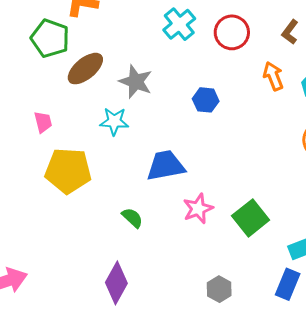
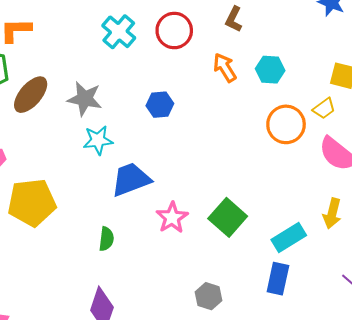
cyan star: (114, 121) -> (98, 140), moved
green semicircle: (132, 218) -> (106, 239), turned 65

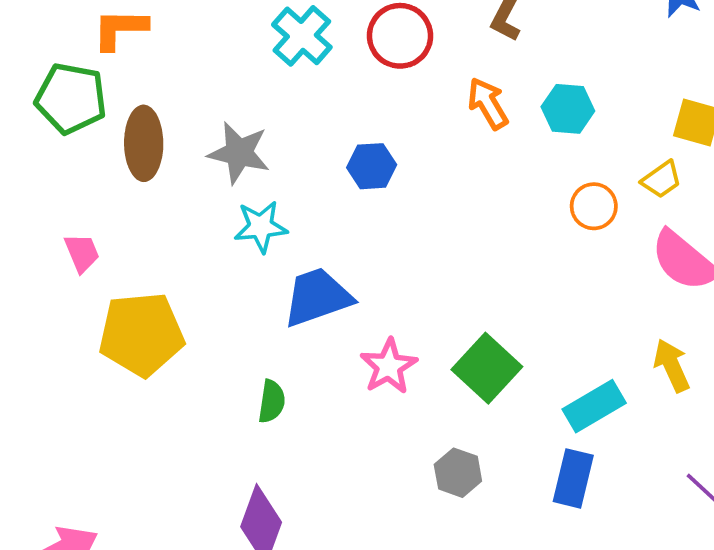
brown ellipse: (31, 95) -> (144, 143), turned -42
orange circle: (286, 124) -> (594, 206), size x0.7
yellow arrow: (332, 213) -> (672, 365), turned 140
gray hexagon: (209, 296) -> (458, 473), moved

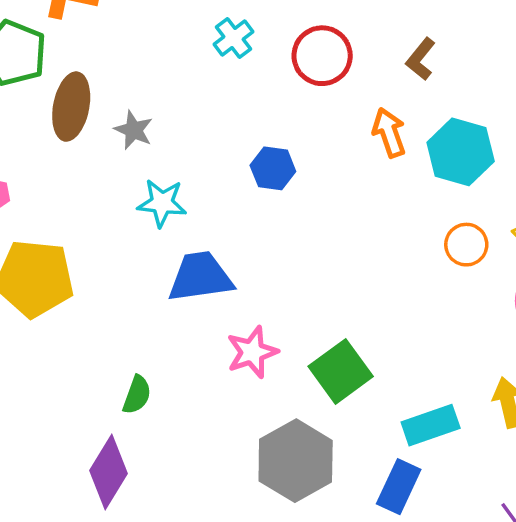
cyan cross: (302, 36) -> (234, 38), size x0.7
cyan hexagon: (568, 109) -> (461, 152), size x1.4
gray star: (239, 153) -> (134, 130), moved, size x0.7
green semicircle: (272, 401) -> (137, 395), moved
gray hexagon: (458, 473) -> (296, 461), size x1.8

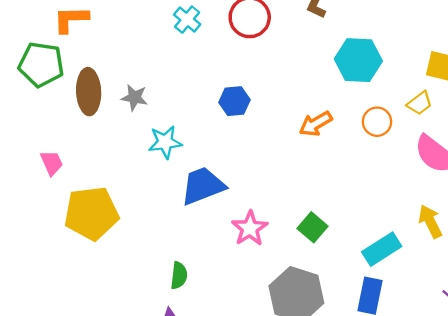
orange arrow: (389, 133) -> (316, 124), moved, turned -88
green square: (341, 371) -> (312, 227), size x0.7

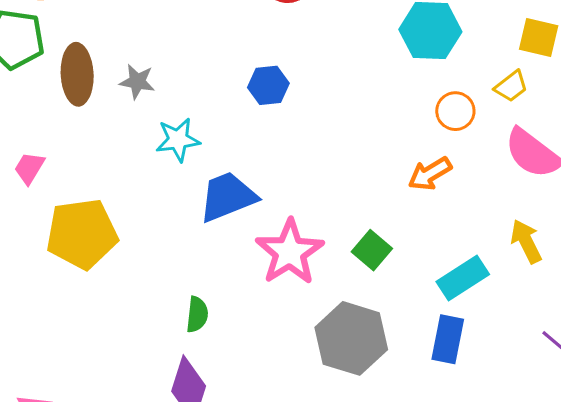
orange arrow: (316, 124) -> (430, 174), moved
pink trapezoid: (52, 163) -> (29, 168), turned -124
pink star: (250, 228) -> (290, 252), size x1.4

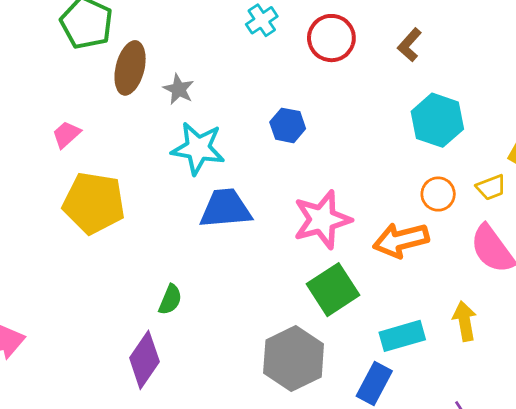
cyan star: (178, 140) -> (198, 148), size x1.4
orange arrow: (430, 174) -> (401, 240), size x1.4
green square: (372, 250) -> (333, 290), size x1.5
pink star: (290, 252) -> (322, 220), moved

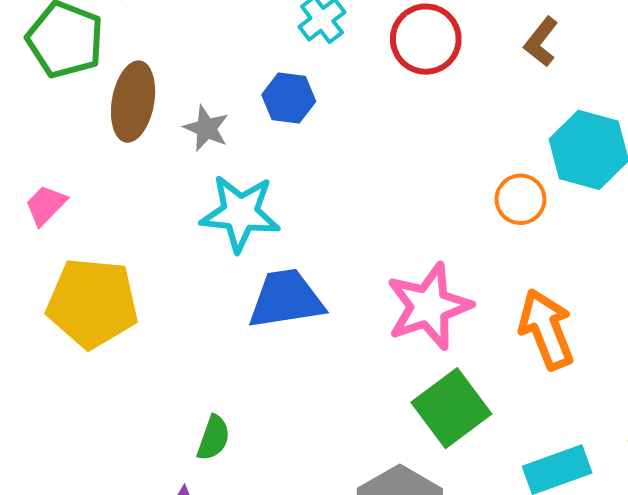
blue hexagon: (288, 125) -> (289, 98), moved
orange circle: (438, 194) -> (520, 199), moved
orange arrow: (401, 240) -> (546, 329), turned 86

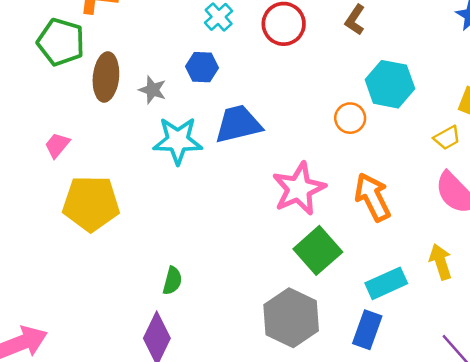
blue trapezoid: (286, 299) -> (238, 124), moved

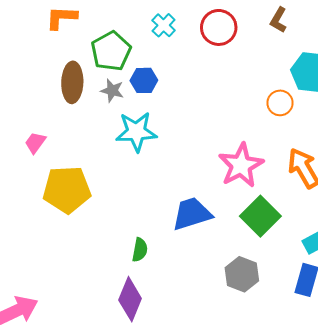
green pentagon: (61, 42) -> (111, 51), moved, turned 30
blue hexagon: (202, 67) -> (144, 80), moved
blue trapezoid: (238, 124) -> (192, 214), moved
gray hexagon: (291, 318) -> (242, 274), size x0.7

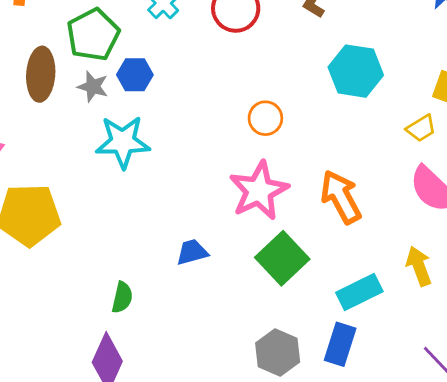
orange circle: (280, 103) -> (265, 118), moved
blue trapezoid: (192, 214) -> (192, 252), size x0.6
gray hexagon: (242, 274) -> (278, 353), moved

